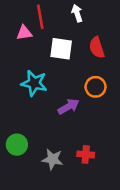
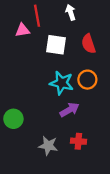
cyan star: (34, 83) -> (62, 83), moved
purple arrow: (68, 106) -> (69, 110), moved
green circle: (17, 145) -> (13, 119), moved

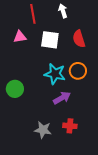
pink triangle: (22, 30) -> (20, 37), moved
green circle: (13, 119) -> (15, 89), moved

